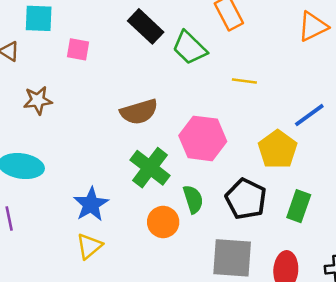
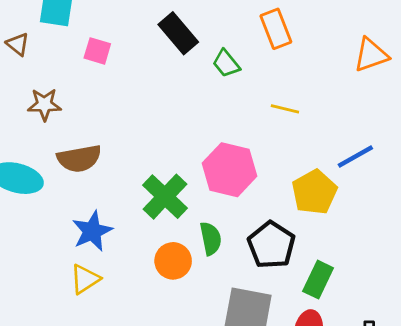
green trapezoid: (190, 48) -> (226, 63), size x0.7
brown semicircle: (139, 112) -> (79, 159), moved
green rectangle: (299, 206) -> (318, 280), moved

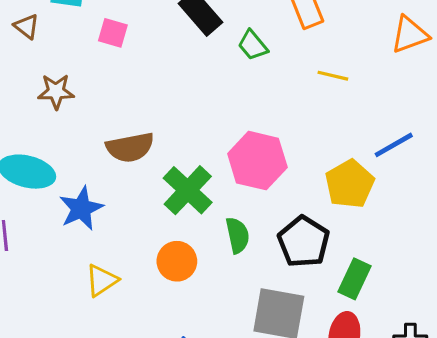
yellow line: (285, 109) -> (333, 76), moved
brown semicircle: (79, 159) -> (130, 147), moved
blue star: (92, 231) -> (81, 208), moved
orange circle: (173, 261) -> (177, 261), moved

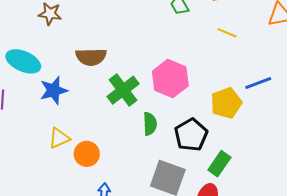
orange circle: (177, 261) -> (87, 154), moved

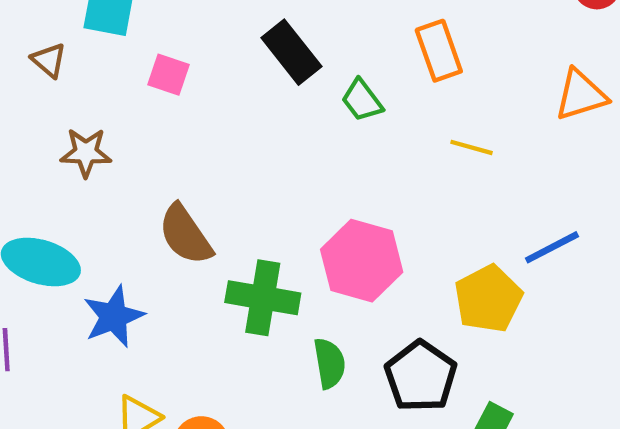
brown semicircle: (91, 57) -> (185, 235), turned 64
green cross: (123, 90) -> (263, 298), turned -36

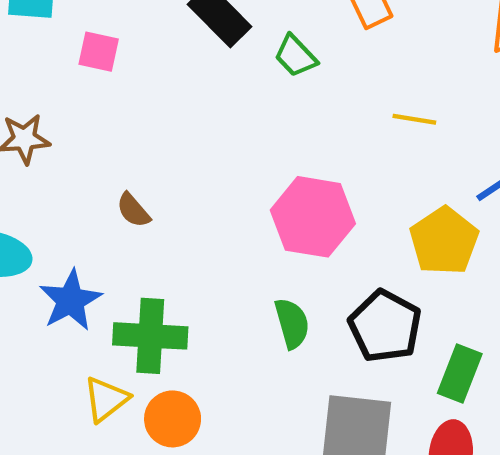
yellow line: (472, 147) -> (414, 119), moved
brown semicircle: (185, 235) -> (133, 210), size x0.6
green cross: (263, 298) -> (150, 336), moved

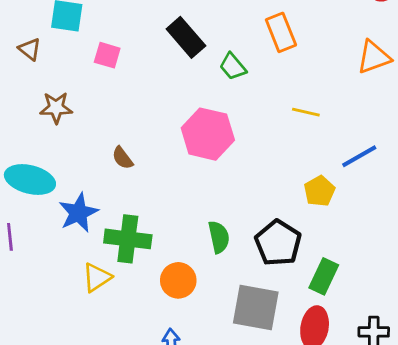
pink hexagon: (313, 217) -> (208, 134), moved
yellow pentagon: (444, 241) -> (320, 191), size x0.7
orange circle: (173, 419) -> (178, 280), moved

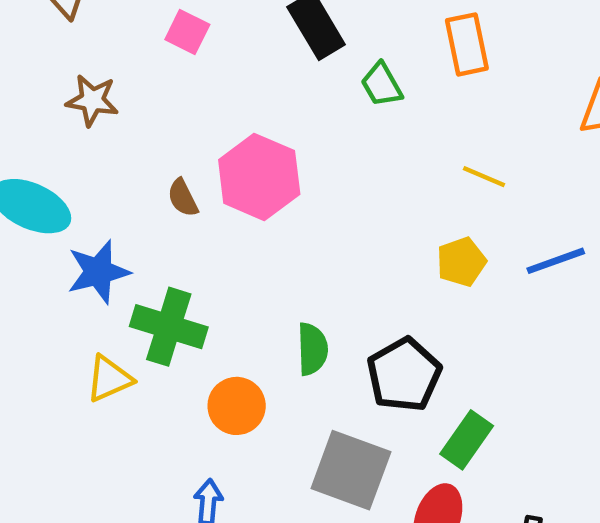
pink hexagon: (208, 134) -> (259, 177), moved
yellow pentagon: (320, 191) -> (461, 262), moved

